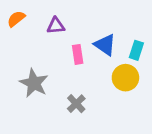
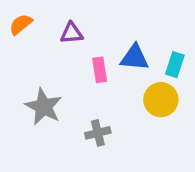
blue triangle: (105, 45) -> (135, 58), turned -30
gray cross: (76, 104) -> (98, 133), turned 30

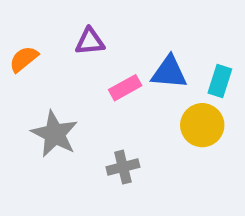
orange semicircle: (21, 24) -> (24, 59), moved
pink rectangle: (100, 70) -> (125, 88), turned 70

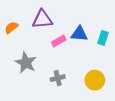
purple triangle: (90, 41) -> (42, 19), size x1.5
yellow circle: (202, 125) -> (95, 80), moved

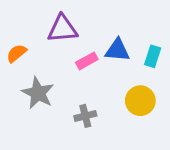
orange semicircle: (11, 28) -> (16, 53), moved
yellow circle: (95, 80) -> (140, 101), moved

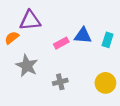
purple triangle: (62, 29) -> (30, 20), moved
yellow circle: (140, 101) -> (105, 83), moved

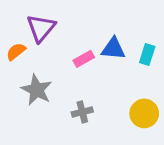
purple triangle: (30, 20) -> (41, 28), turned -45

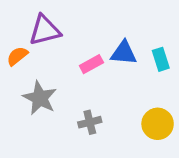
purple triangle: (41, 28) -> (45, 30), turned 36
cyan rectangle: (147, 54) -> (161, 59), turned -36

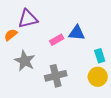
cyan rectangle: (161, 59) -> (100, 56), moved
gray cross: (90, 122) -> (56, 76), size x1.5

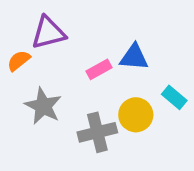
cyan rectangle: (100, 56) -> (174, 97), turned -32
yellow circle: (98, 77) -> (136, 115), moved

